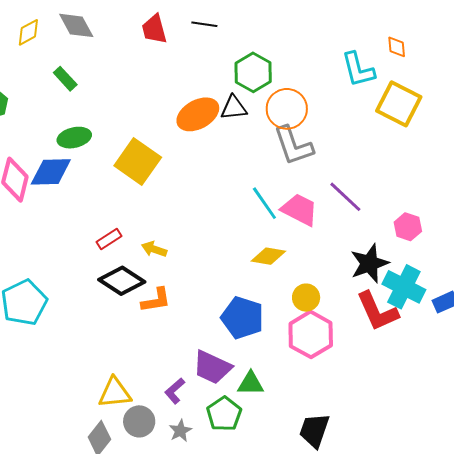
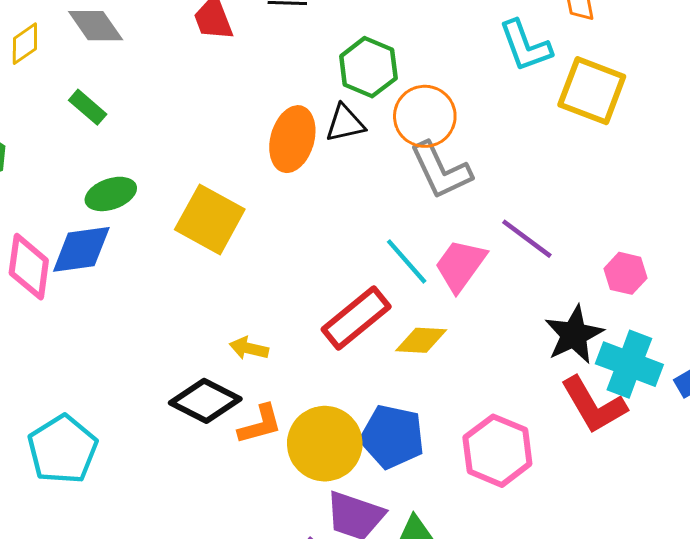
orange ellipse: (198, 114) -> (292, 139), turned -39
pink trapezoid: (300, 210) -> (460, 265), turned -75
red rectangle: (109, 239) -> (356, 318), moved, size x1.8
yellow circle: (306, 298) -> (325, 444), moved, size x1.8

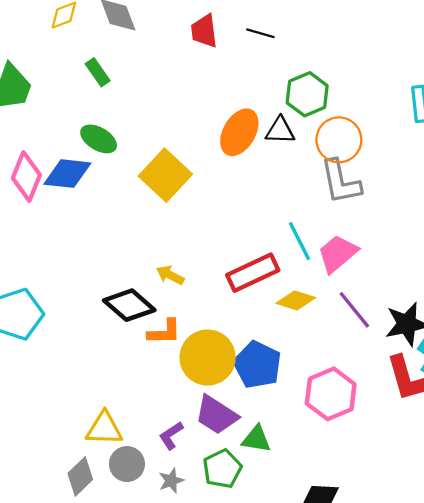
green ellipse: (111, 194) -> (99, 139), turned 36
purple line: (527, 239) -> (354, 310), moved

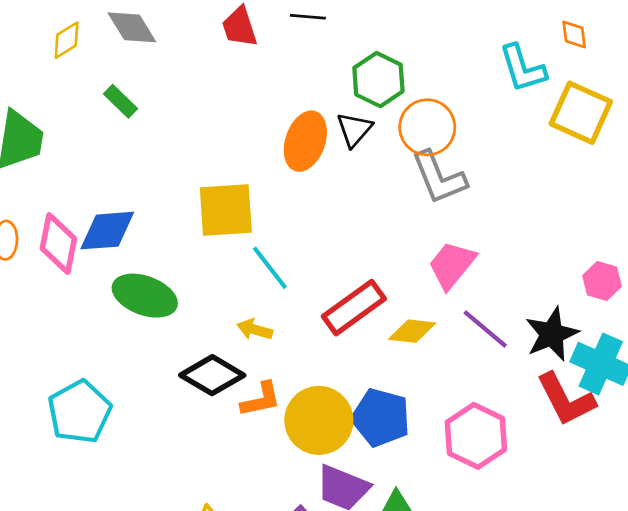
black triangle: (280, 130) -> (354, 130), turned -40
green ellipse: (99, 139) -> (145, 296), moved, size x1.4
yellow square: (165, 175) -> (226, 210), turned -36
cyan line: (300, 241) -> (270, 268), moved

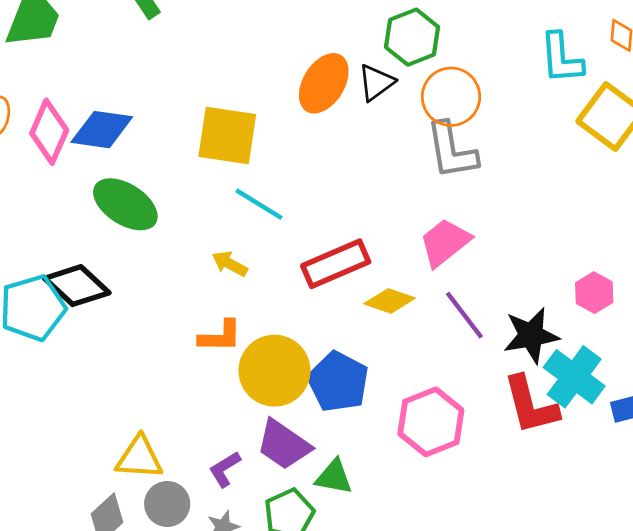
cyan line: (270, 268) -> (259, 204), turned -33
black diamond: (212, 375) -> (77, 286), moved

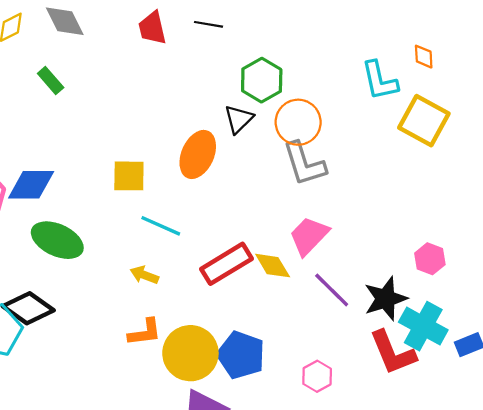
orange ellipse: (324, 83) -> (198, 154), moved
yellow square: (227, 135) -> (129, 176), size x0.7
yellow diamond: (390, 301) -> (273, 266), moved, turned 48
pink hexagon: (431, 422) -> (317, 376), size x0.6

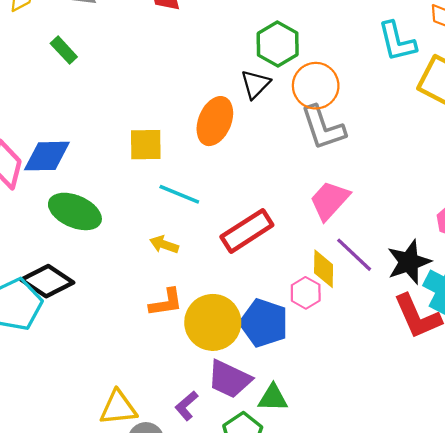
yellow diamond: (273, 266) -> (324, 269), moved, turned 33
pink hexagon: (317, 376) -> (306, 293), moved

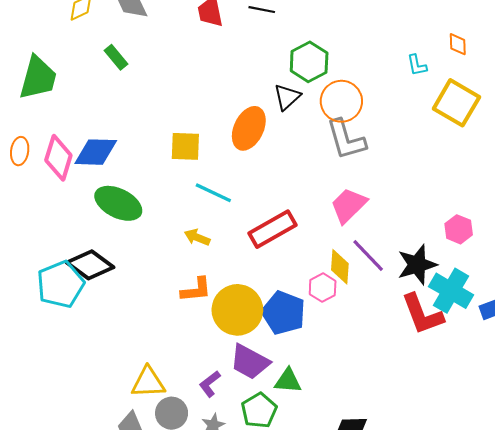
cyan L-shape: (397, 41) -> (417, 65), size x0.6

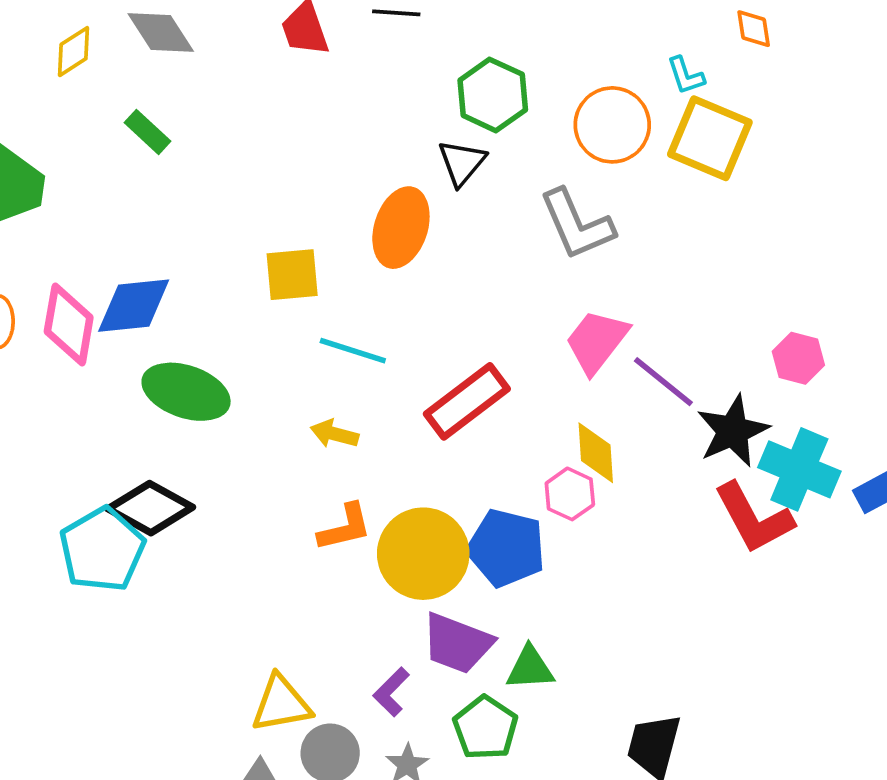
orange circle: (341, 101) -> (612, 125), moved
yellow square: (456, 103) -> (710, 138), moved
purple line: (368, 255) -> (663, 382), moved

